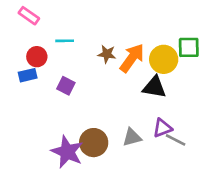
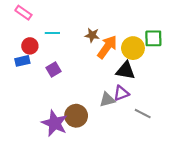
brown star: (107, 54) -> (92, 35), moved
purple square: (66, 86) -> (54, 70), turned 32
purple triangle: (162, 128) -> (121, 93), moved
gray triangle: (132, 137) -> (107, 100), moved

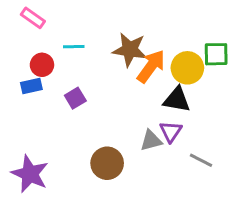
brown star: (92, 35) -> (130, 50), size x1.6
purple triangle: (121, 93) -> (171, 131), turned -35
purple star: (55, 123) -> (30, 174), moved

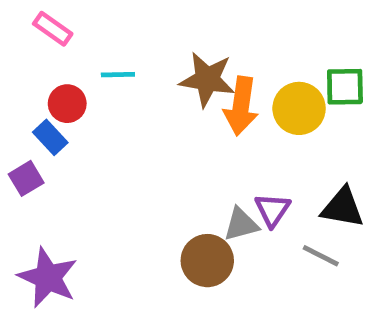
orange arrow: (151, 66) -> (241, 106), turned 152
blue rectangle: (31, 86) -> (50, 137), turned 60
purple square: (75, 98) -> (26, 178), moved
black triangle: (177, 100) -> (342, 207), moved
brown circle: (107, 163) -> (207, 261), moved

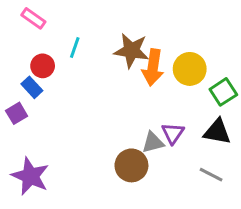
cyan line: (118, 75) -> (75, 47), turned -70
green square: (345, 87) -> (223, 92), moved, turned -32
gray line: (321, 256) -> (211, 175), moved

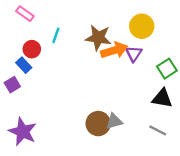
orange arrow: (153, 67) -> (114, 50), turned -115
yellow circle: (190, 69) -> (142, 26), moved
purple triangle: (173, 133) -> (134, 54), moved
gray triangle: (153, 142) -> (114, 121), moved

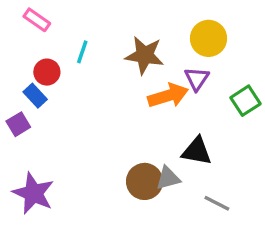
orange arrow: (114, 50) -> (168, 96), moved
black triangle: (162, 98) -> (197, 151), moved
gray line: (158, 130) -> (217, 203), moved

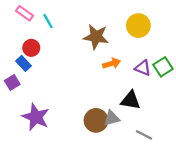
cyan line: (82, 52) -> (48, 21), moved, turned -48
purple triangle: (197, 79) -> (143, 68), moved, turned -42
orange arrow: (168, 96) -> (112, 63), size x0.7
purple star: (33, 193) -> (36, 117), moved

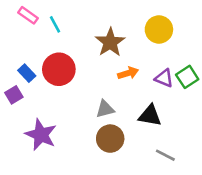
brown star: (96, 37) -> (110, 42), turned 30
red circle: (31, 48) -> (59, 69), moved, size x1.6
gray triangle: (112, 118) -> (105, 109), moved

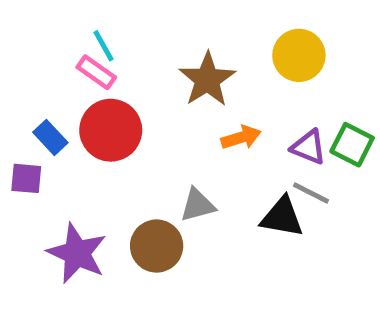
pink rectangle: (28, 15) -> (96, 72), moved
green square: (187, 77) -> (352, 145), turned -30
purple square: (14, 95) -> (26, 178), turned 36
brown circle: (110, 139) -> (157, 246), moved
gray line: (165, 155) -> (311, 193), moved

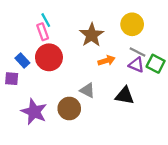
pink rectangle: (96, 72) -> (43, 32), turned 35
gray line: (311, 193) -> (137, 52), moved
gray triangle: (198, 205) -> (87, 90), turned 42

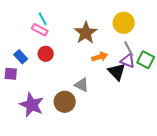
pink rectangle: (43, 32) -> (40, 30), turned -42
gray line: (137, 52) -> (129, 49), turned 35
red circle: (49, 57) -> (46, 54), size x0.6
black triangle: (125, 96) -> (117, 72), moved, turned 36

